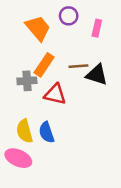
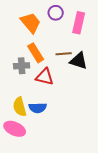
pink rectangle: (97, 28) -> (79, 23), size x1.5
orange rectangle: (44, 65) -> (36, 53), turned -66
blue semicircle: (47, 132) -> (38, 108), turned -72

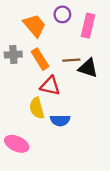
gray cross: (22, 66) -> (13, 55), moved
yellow semicircle: (20, 107) -> (37, 108), moved
blue semicircle: (38, 108) -> (60, 120), moved

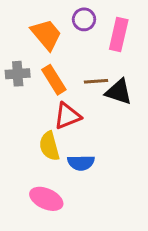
red triangle: (50, 86) -> (67, 116), turned -35
pink ellipse: (17, 144) -> (46, 199), moved

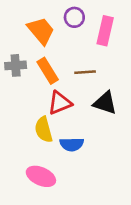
black triangle: (119, 92) -> (105, 103), moved

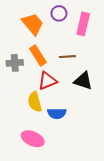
gray cross: (16, 65) -> (15, 63), moved

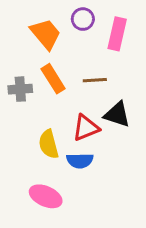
red triangle: (47, 81) -> (86, 128), moved

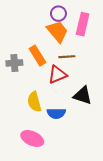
orange trapezoid: (46, 34) -> (57, 31), moved
black triangle: (117, 114) -> (83, 95), moved
red triangle: (86, 128) -> (57, 74), moved

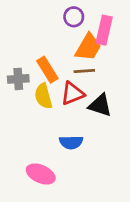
orange trapezoid: (57, 31) -> (88, 47), moved, turned 70
black triangle: (83, 95) -> (100, 105), moved
yellow semicircle: (34, 102) -> (43, 96), moved

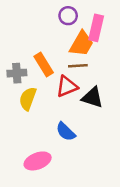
yellow semicircle: (43, 96) -> (28, 99), moved, turned 35
blue semicircle: (71, 142) -> (66, 132), turned 45
pink ellipse: (41, 174) -> (38, 161), turned -45

